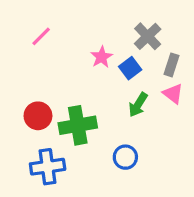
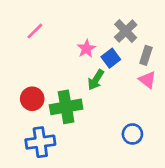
green arrow: (138, 105) -> (96, 80), moved
blue circle: (125, 157) -> (132, 134), moved

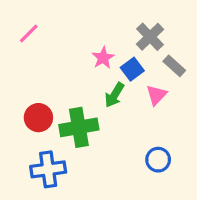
pink line: (35, 31) -> (29, 34), moved
gray rectangle: (146, 55) -> (174, 66), turned -66
pink triangle: (147, 80) -> (156, 95), moved, turned 36

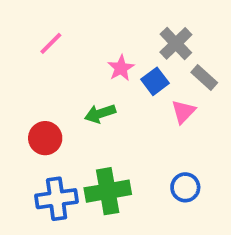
pink line: (29, 34) -> (51, 43), moved
green arrow: (114, 95) -> (100, 114), moved, turned 40
green cross: (79, 127) -> (108, 191), moved

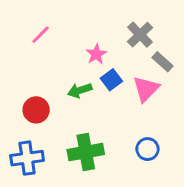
blue square: (155, 81) -> (111, 80), moved
pink triangle: (183, 112) -> (146, 89), size x1.4
blue cross: (57, 199) -> (27, 158), moved

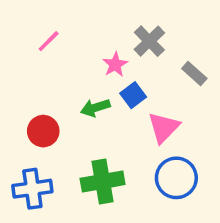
gray cross: (140, 35) -> (149, 41), moved
pink triangle: (146, 89) -> (164, 127), moved
blue circle: (147, 149) -> (176, 178), size x1.5

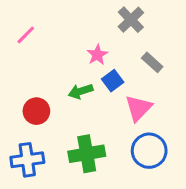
pink line: (49, 41) -> (26, 35), moved
gray cross: (149, 41) -> (131, 20), moved
gray rectangle: (194, 74) -> (152, 62), moved

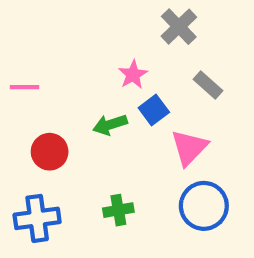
pink line: (26, 35) -> (25, 87), moved, turned 45
green cross: (87, 154) -> (118, 210), size x0.6

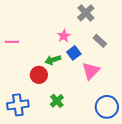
red circle: (50, 152) -> (39, 75), moved
blue circle: (204, 206) -> (107, 107), moved
green cross: (118, 210) -> (57, 101), turned -32

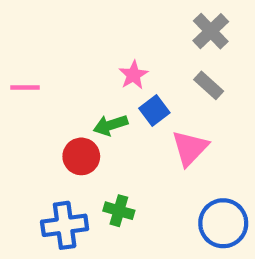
gray cross: (86, 13) -> (211, 31), moved
green cross: (57, 101) -> (119, 211), turned -32
blue cross: (18, 105) -> (65, 225), moved

